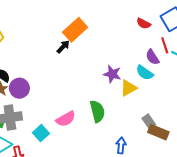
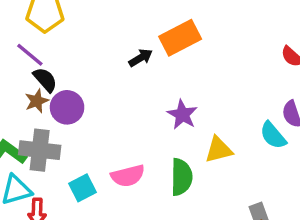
black arrow: (63, 47) -> (141, 58), moved
purple star: (112, 74) -> (182, 115), moved
yellow triangle: (128, 88) -> (219, 150), moved

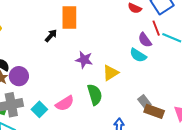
orange rectangle: (180, 38) -> (69, 18), turned -45
cyan square: (82, 188) -> (39, 109), moved

